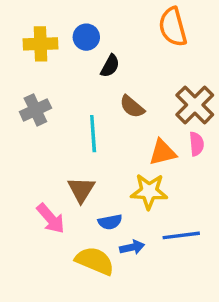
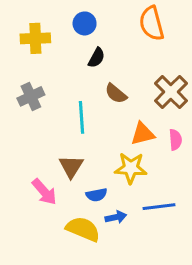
blue circle: (86, 37) -> (85, 23), moved
pink semicircle: (196, 144) -> (175, 140), moved

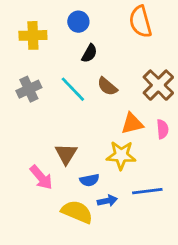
cyan line: (82, 117) -> (73, 89), moved, turned -40

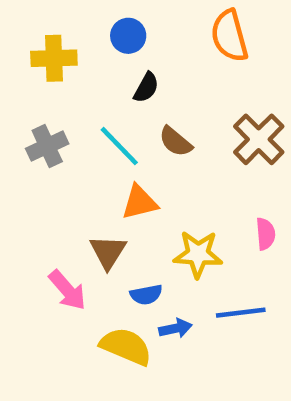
orange triangle: (132, 124) -> (139, 202), moved
pink semicircle: (162, 129) -> (265, 234), moved

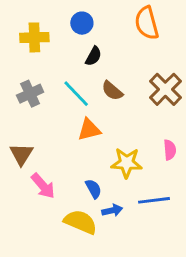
brown triangle: (108, 252) -> (21, 154), moved
blue semicircle: (146, 295) -> (93, 189), turned -108

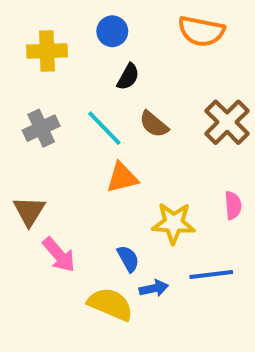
orange semicircle: (147, 23) -> (201, 31), turned -64

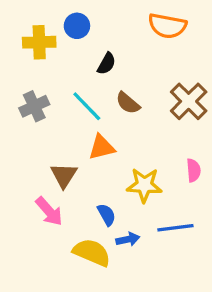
blue circle: (112, 31) -> (77, 26), moved
brown triangle: (29, 211) -> (64, 175), moved

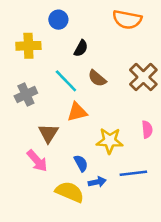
yellow cross: (39, 42) -> (28, 46), moved
gray cross: (34, 106) -> (26, 95), moved

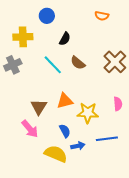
orange semicircle: (127, 20) -> (102, 16), size x0.6
gray cross: (26, 95) -> (13, 65), moved
orange triangle: (77, 112) -> (65, 101), moved

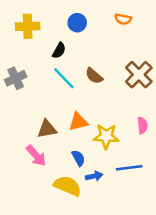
blue circle: (47, 16) -> (77, 23), moved
yellow cross: (23, 37) -> (28, 26), moved
black semicircle: (65, 39) -> (59, 50), moved
brown triangle: (39, 107) -> (47, 129), turned 48

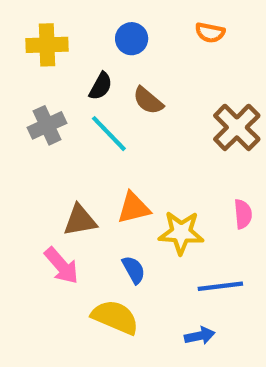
brown semicircle: (94, 76) -> (148, 101), moved
gray cross: (16, 78) -> (47, 125), moved
blue arrow: (94, 176) -> (200, 336), moved

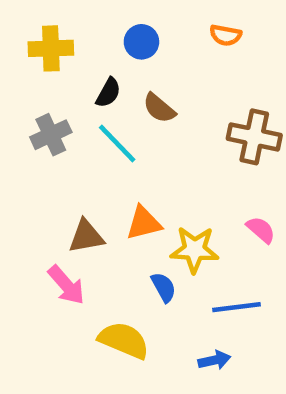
brown cross: (237, 127) -> (254, 137), turned -33
pink semicircle: (243, 214) -> (261, 230), turned -44
blue semicircle: (134, 270) -> (164, 287), moved

